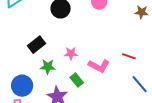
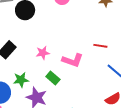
green star: (48, 67) -> (21, 80), moved

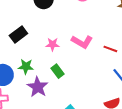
pink L-shape: (72, 60) -> (82, 42), moved

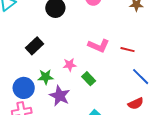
pink star: (53, 44) -> (70, 65), moved
green rectangle: (58, 71) -> (89, 79), moved

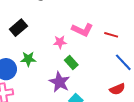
pink star: (70, 65) -> (60, 42), moved
purple star: (60, 96) -> (60, 82), moved

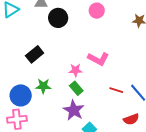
red line: (111, 35) -> (116, 90), moved
green rectangle: (71, 62) -> (76, 88), moved

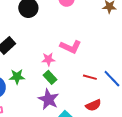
red semicircle: (131, 119) -> (93, 105), moved

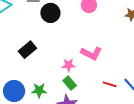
green star: (17, 77) -> (39, 90), moved

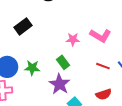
pink L-shape: (91, 53) -> (100, 36), moved
pink star: (69, 65) -> (73, 39), moved

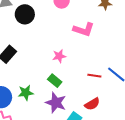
pink L-shape: (100, 36) -> (84, 29), moved
red semicircle: (104, 94) -> (92, 104), moved

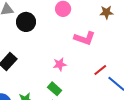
red line: (94, 76) -> (100, 70), moved, turned -48

